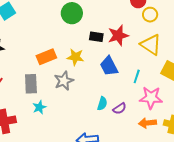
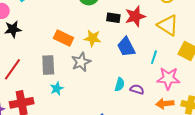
orange rectangle: (46, 57) -> (64, 38), turned 48
purple semicircle: (120, 109) -> (137, 89), turned -128

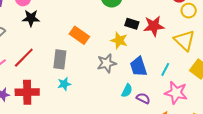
yellow star: (93, 38) -> (119, 40), moved
blue trapezoid: (126, 47) -> (138, 67), moved
gray star: (81, 62) -> (107, 63), moved

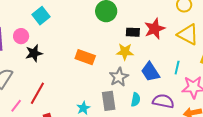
gray rectangle: (60, 59) -> (109, 101), moved
cyan semicircle: (127, 91) -> (136, 100), moved
purple semicircle: (143, 98) -> (163, 101), size x1.5

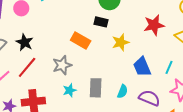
black rectangle: (133, 32) -> (101, 22), moved
yellow star: (125, 52) -> (121, 42), turned -30
black star: (34, 53) -> (25, 42), moved, turned 30
gray star: (119, 77) -> (62, 65), moved

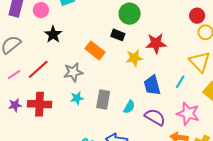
red star: (154, 25) -> (156, 43), moved
black star: (25, 42) -> (53, 34), moved
cyan line: (169, 67) -> (180, 82), moved

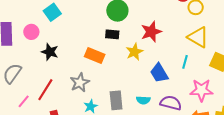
cyan semicircle: (129, 107) -> (143, 100), turned 80

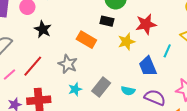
cyan line: (185, 62) -> (167, 51), moved
gray star: (80, 83) -> (68, 64), turned -30
gray rectangle: (116, 100) -> (101, 87), turned 36

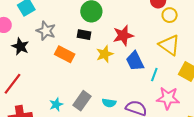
cyan line: (167, 51) -> (154, 75), moved
gray star: (68, 64) -> (46, 31), moved
blue trapezoid: (148, 66) -> (135, 61), moved

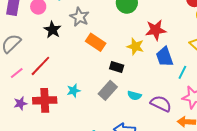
black rectangle: (84, 35) -> (117, 67), moved
yellow star: (105, 54) -> (135, 46), turned 30
cyan star: (56, 104) -> (74, 91), moved

